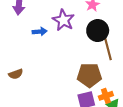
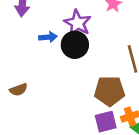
black circle: (98, 31) -> (75, 45), moved

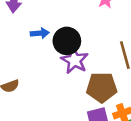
purple star: (77, 23) -> (75, 60), moved

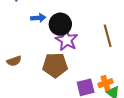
brown pentagon: (102, 87) -> (55, 65), moved

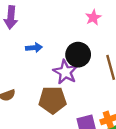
black circle: (60, 24) -> (78, 55), moved

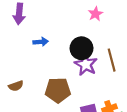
purple star: (65, 72) -> (86, 64), moved

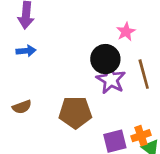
pink star: (95, 14) -> (126, 32), moved
blue arrow: (41, 42) -> (26, 51), moved

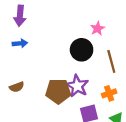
purple star: (111, 80) -> (77, 86), moved
orange cross: (141, 136) -> (109, 93), moved

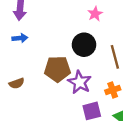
pink star: (97, 29) -> (95, 14), moved
brown pentagon: (58, 91) -> (57, 69), moved

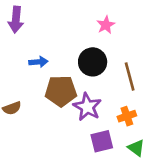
blue arrow: (20, 38) -> (38, 62), moved

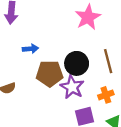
pink star: (106, 25) -> (88, 17), size x1.6
black circle: (93, 62) -> (77, 63), moved

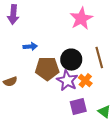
orange cross: (106, 95) -> (85, 81), moved, turned -32

